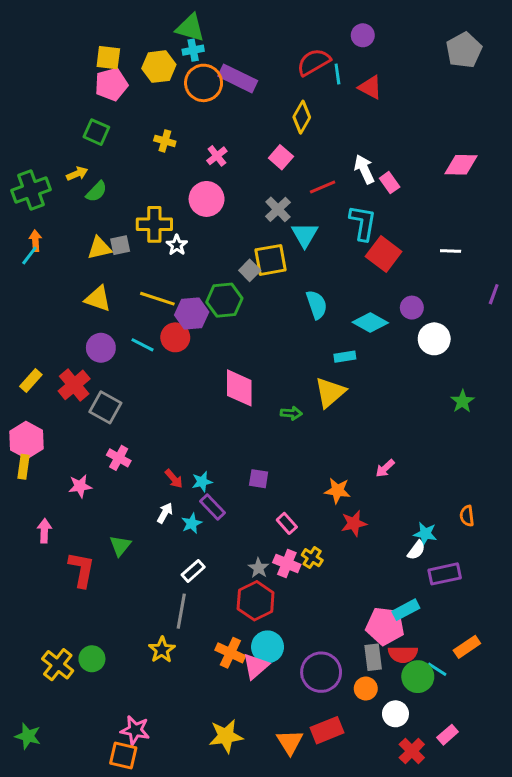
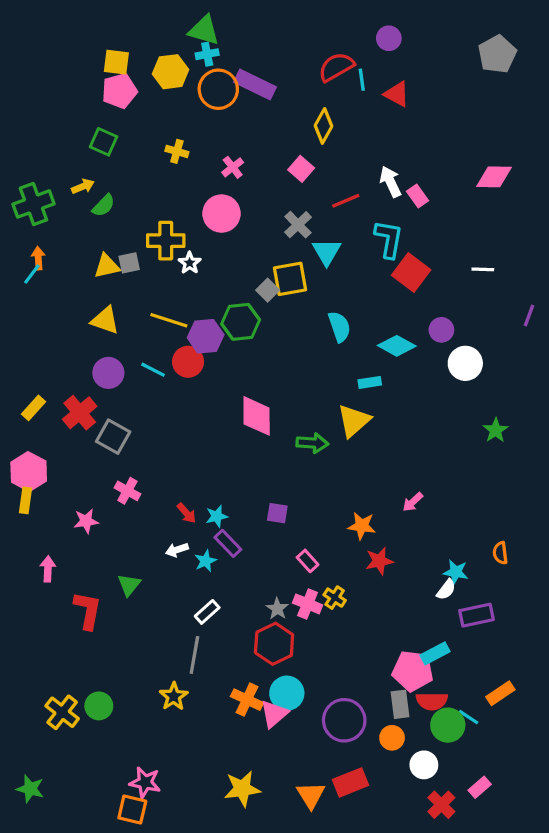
green arrow: (291, 413) -> (312, 443), size x1.4
white arrow: (165, 513) -> (177, 550), turned -138

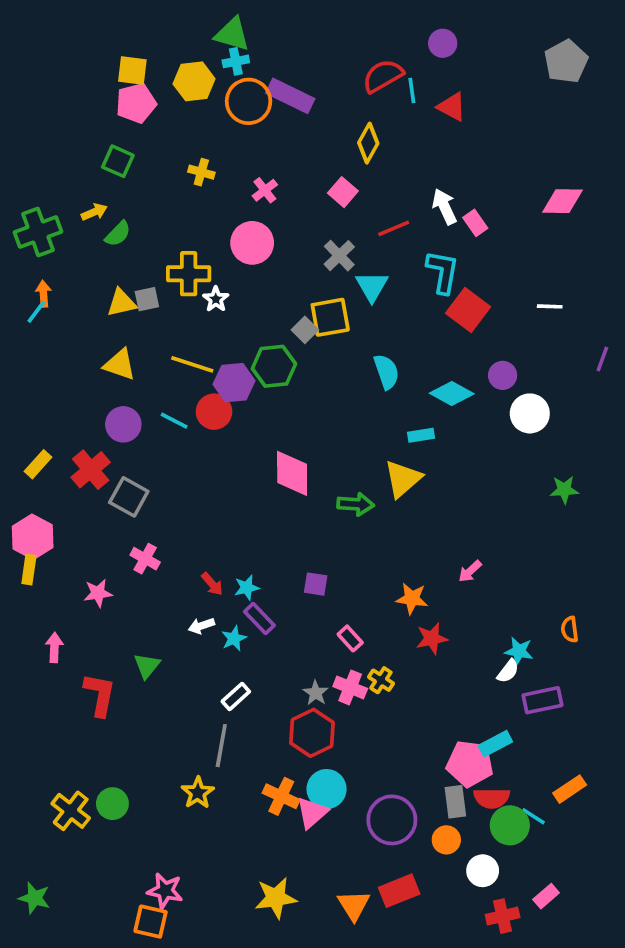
green star: (496, 430) -> (564, 490), turned 30
red cross: (441, 805) -> (503, 916), turned 32

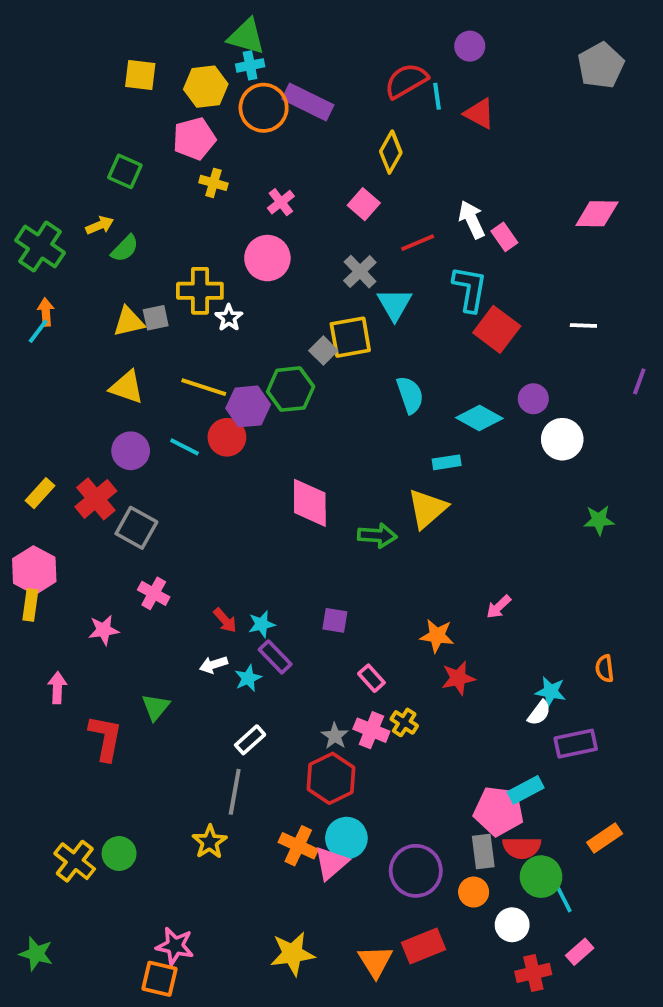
pink pentagon: (136, 103) -> (194, 139), moved
green cross: (38, 232) -> (40, 247), turned -36
cyan line: (533, 816) -> (564, 900), moved, turned 30

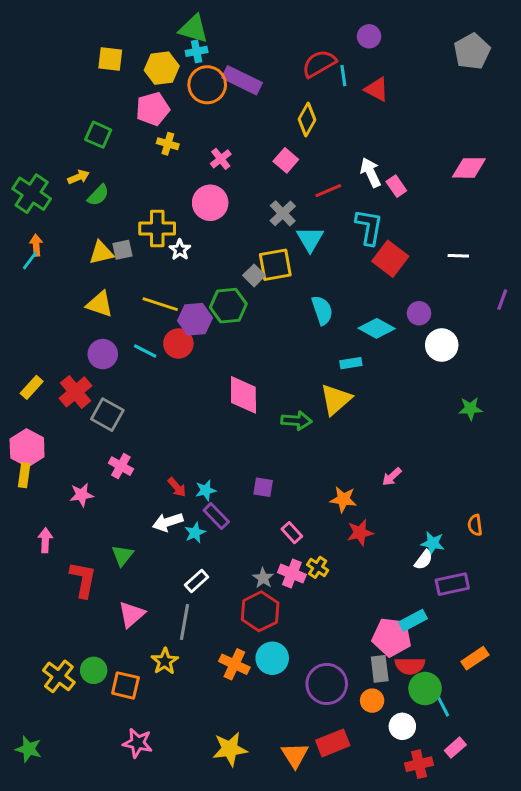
white arrow: (213, 665) -> (168, 522), size x1.4
pink triangle: (331, 863) -> (131, 614), moved
orange square: (160, 979) -> (125, 685), moved

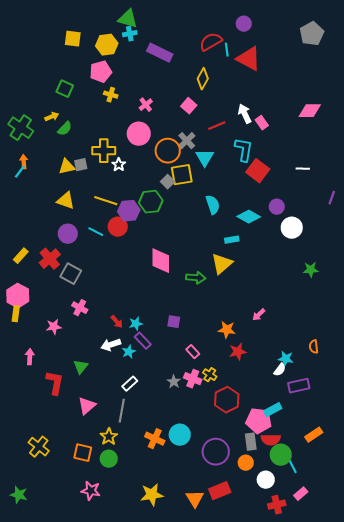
orange circle: (207, 85) -> (168, 151), moved
red triangle: (377, 89) -> (249, 59), size x1.5
red hexagon: (260, 611) -> (227, 400), moved
green circle: (94, 670) -> (109, 459), moved

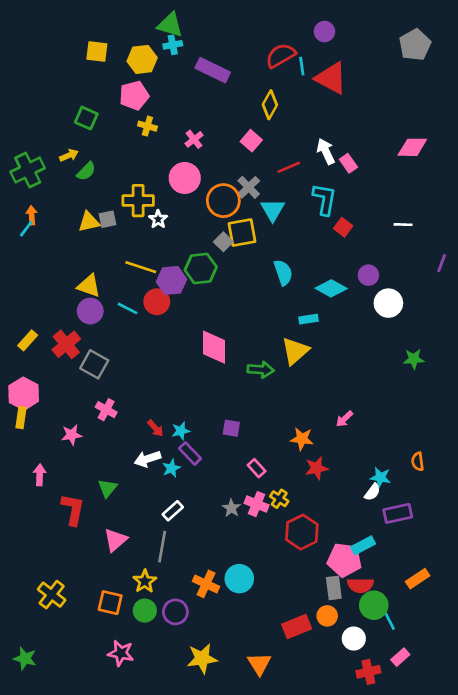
green cross: (21, 128) -> (28, 170), turned 30
red square: (258, 171) -> (343, 227), size x0.6
yellow triangle: (66, 201) -> (89, 286), moved
purple circle: (216, 452) -> (175, 612), moved, size x0.7
red rectangle: (220, 491) -> (297, 627), moved

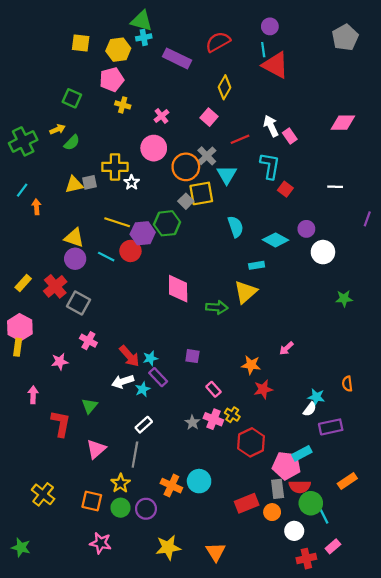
red semicircle: (281, 55) -> (218, 42), moved
cyan line: (302, 66) -> (263, 50), moved
orange arrow: (32, 215) -> (36, 207), moved
red arrow: (155, 428) -> (129, 356), size x1.5
red rectangle: (297, 627) -> (247, 503), moved

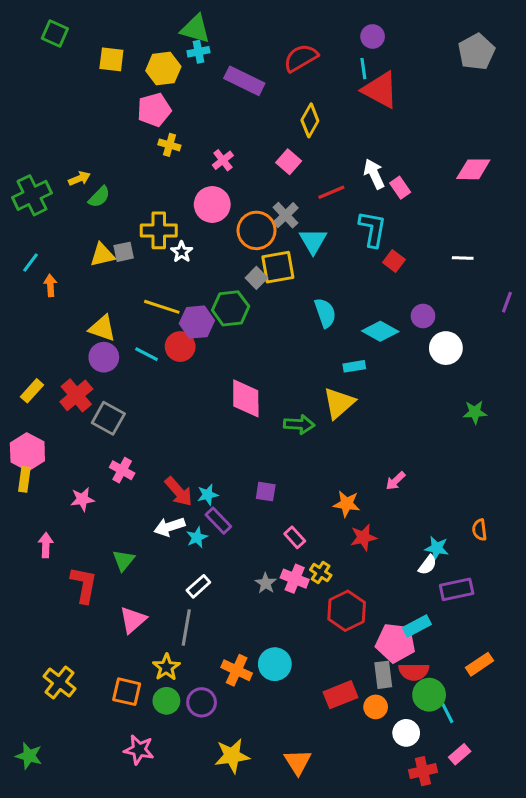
green square: (72, 98) -> (55, 33), moved

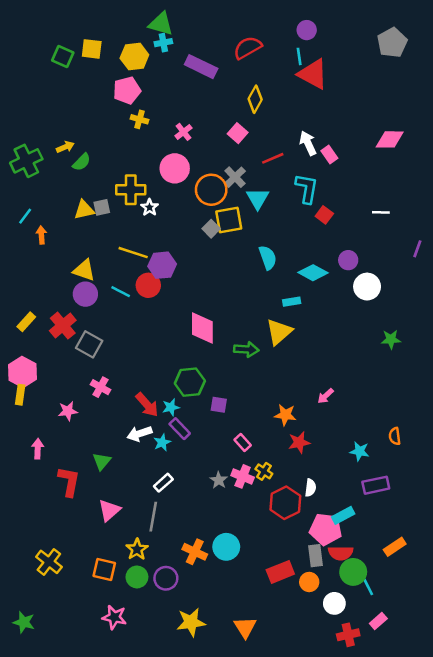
green square: (55, 33) -> (63, 56), moved
green hexagon: (231, 308) -> (190, 382), moved
white semicircle: (428, 565) -> (310, 488), moved, turned -30

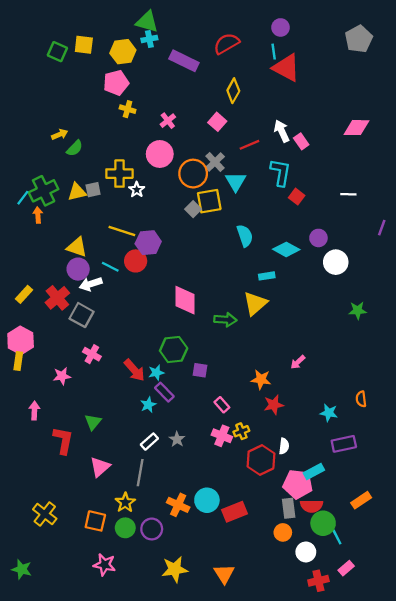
green cross: (26, 161) -> (44, 191), moved
white arrow: (139, 434) -> (91, 284), moved
yellow cross: (264, 471) -> (241, 431), turned 35
gray star: (219, 480) -> (177, 439), moved
red rectangle: (280, 572) -> (235, 512), moved

